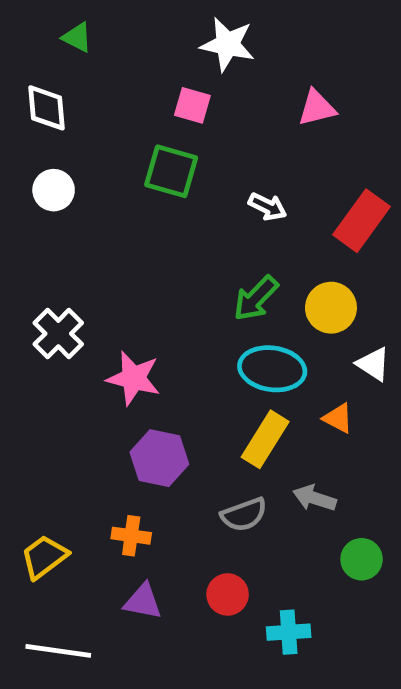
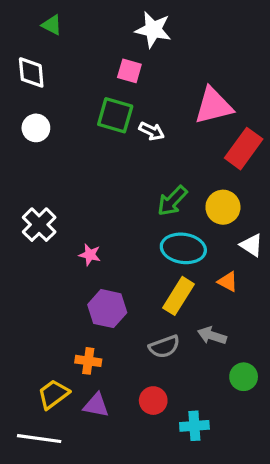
pink triangle: (317, 108) -> (213, 106), moved, size x1.5
white arrow: (268, 207) -> (152, 131), moved
pink star: (133, 378) -> (90, 255), size x0.6
yellow trapezoid: (44, 557) -> (53, 394), moved

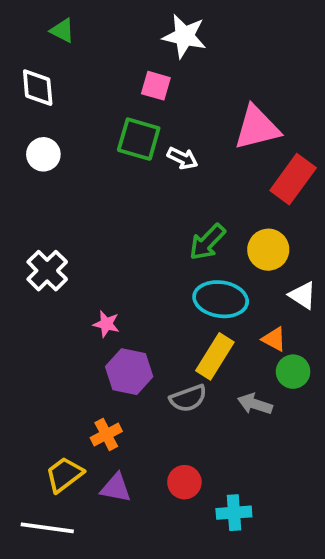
pink star: (90, 255) -> (106, 324), moved
gray semicircle: (164, 347) -> (188, 398), moved
orange cross: (88, 361) -> (106, 434), turned -35
green circle: (244, 377) -> (293, 372), moved

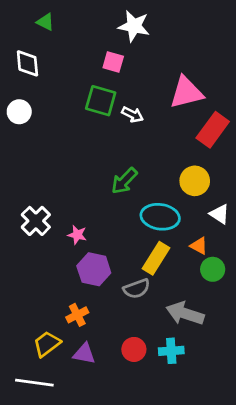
white circle: (43, 154) -> (19, 112), moved
green arrow: (207, 242) -> (124, 181), moved
white cross: (47, 271) -> (36, 221), moved
gray arrow: (255, 404) -> (185, 314), moved, size x1.5
cyan cross: (234, 513) -> (171, 351), moved

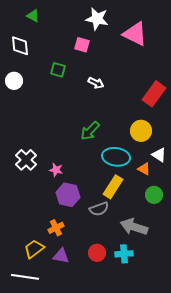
pink triangle: (186, 92) -> (135, 34), moved, turned 40
green square: (101, 101) -> (58, 70), moved, size x0.7
orange triangle: (199, 246) -> (144, 169), moved

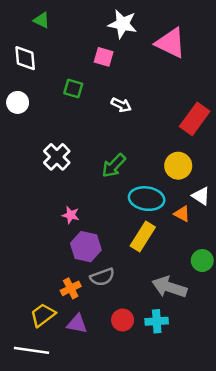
white cross: (26, 160) -> (57, 157), moved
green circle: (154, 195) -> (202, 261), moved
gray semicircle: (99, 209) -> (102, 277), moved

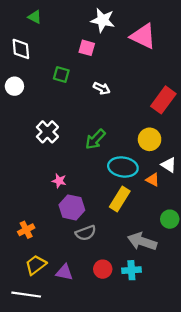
orange cross: (71, 288) -> (26, 230), moved

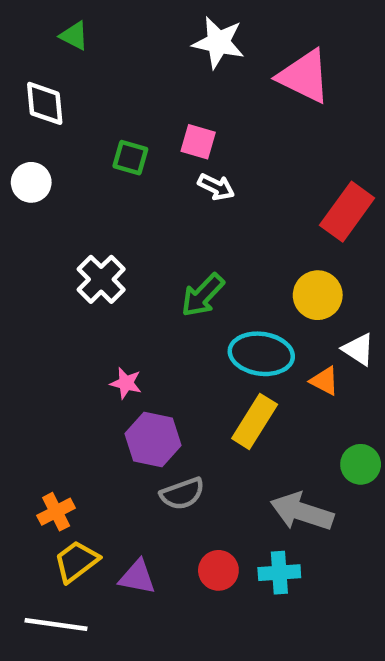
pink square: (87, 48) -> (198, 142), moved
orange cross: (26, 230) -> (56, 512), moved

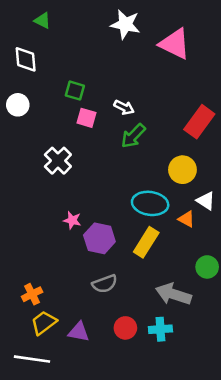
pink square: (198, 142) -> (87, 118), moved
green arrow: (203, 295) -> (133, 136), moved
purple hexagon: (153, 440) -> (99, 238), moved

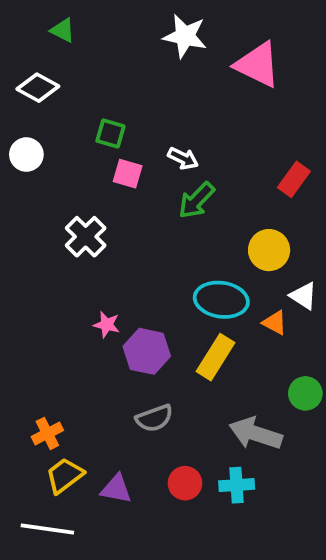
white diamond: (26, 59) -> (38, 88), turned -56
red rectangle: (199, 122) -> (294, 179), size x0.7

